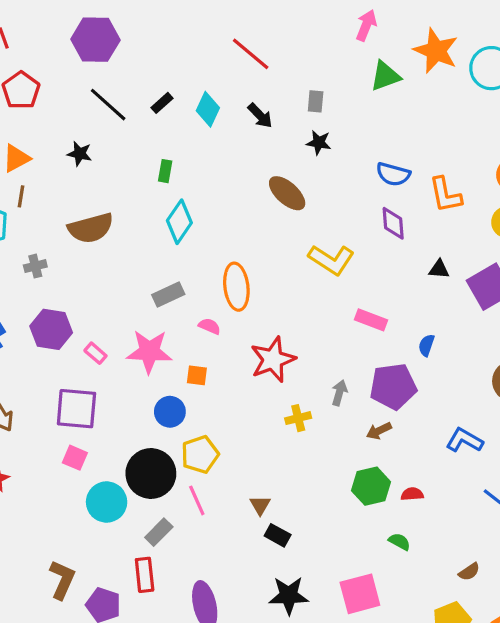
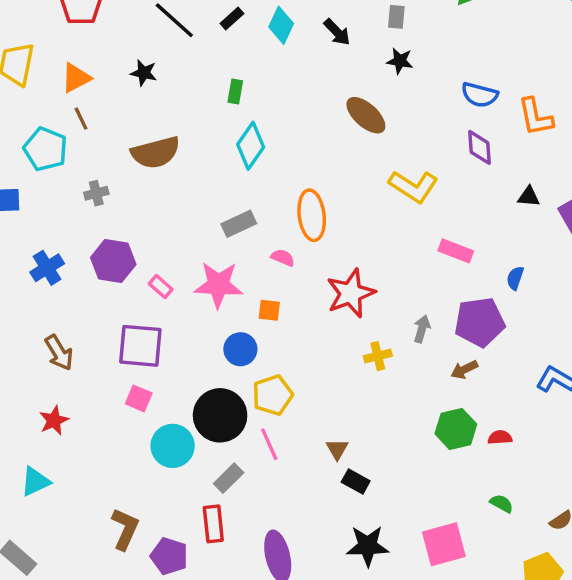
brown line: (21, 196) -> (81, 119), turned -35
green semicircle: (400, 542) -> (502, 504), moved

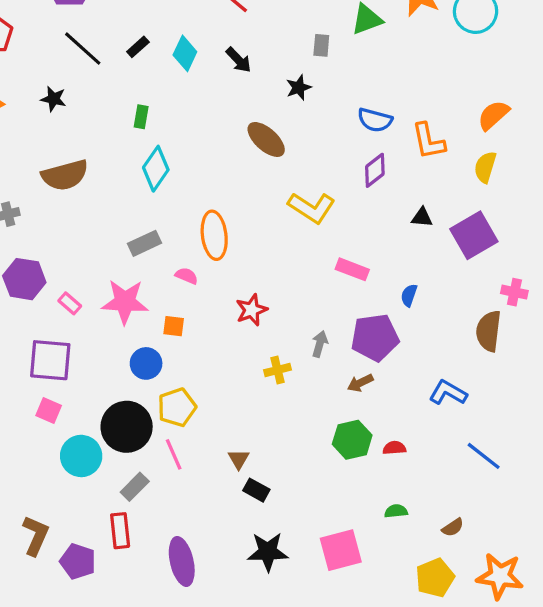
gray rectangle: (396, 17) -> (321, 45), moved
black star: (400, 61) -> (299, 88), turned -30
purple diamond: (480, 147) -> (375, 170), turned 56
red star: (351, 293) -> (252, 310), size x0.7
green semicircle: (502, 504) -> (396, 511), turned -35

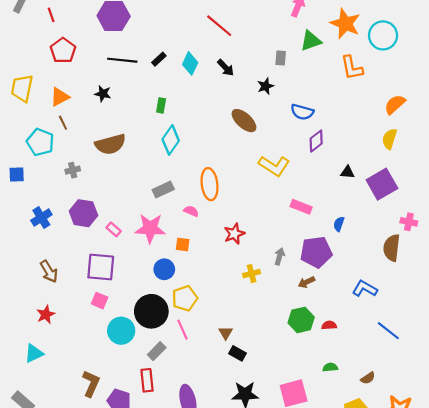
black line: (83, 49) -> (122, 60), turned -36
blue semicircle: (375, 120) -> (302, 112), moved
orange L-shape: (428, 141) -> (352, 68), moved

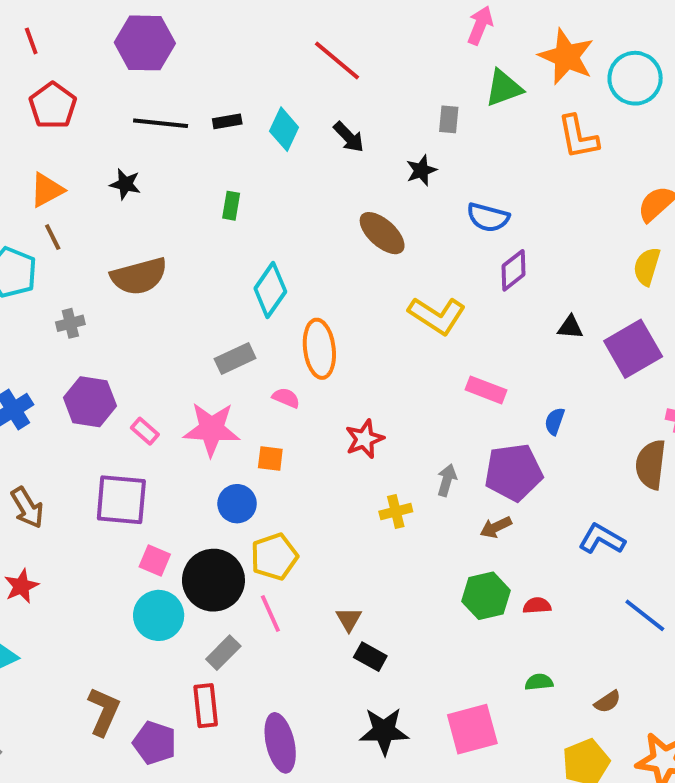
black rectangle: (159, 59) -> (227, 121), turned 32
cyan diamond: (171, 140) -> (270, 290), moved
pink square: (100, 301) -> (155, 561), moved

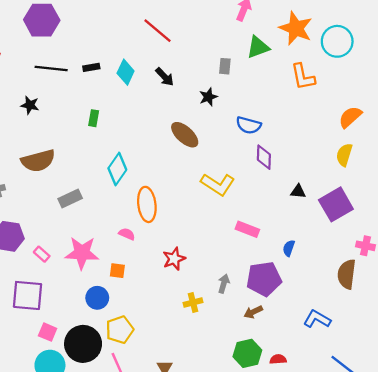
purple diamond: (513, 270) -> (264, 157), turned -50
gray rectangle: (235, 359) -> (70, 199), moved

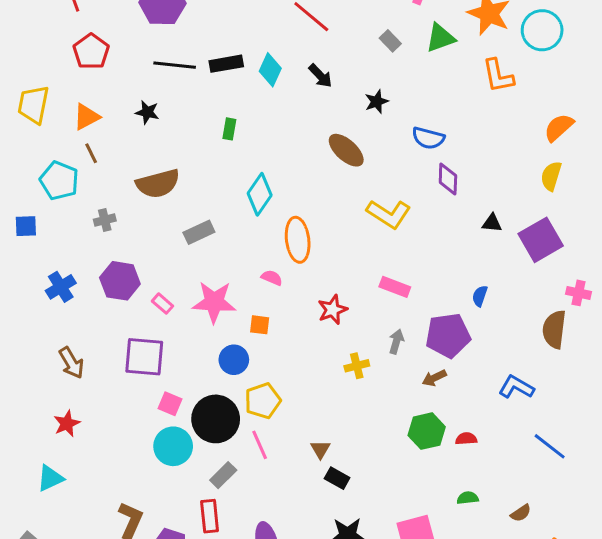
gray rectangle: (225, 66) -> (390, 41), moved, turned -49
black rectangle: (91, 67) -> (226, 64), size x1.5
pink rectangle: (247, 229) -> (395, 287), moved

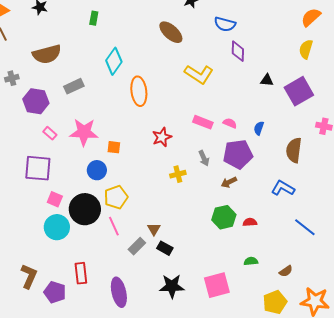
pink semicircle: (272, 278) -> (230, 123), moved
purple hexagon: (120, 281) -> (36, 101), moved
brown semicircle: (554, 329) -> (294, 150), moved
gray arrow: (396, 342) -> (204, 158), turned 140
gray rectangle: (223, 475) -> (137, 246), moved

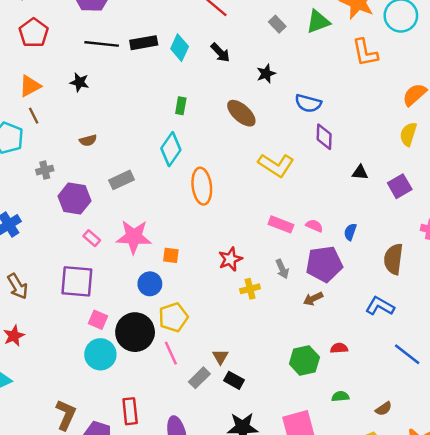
green rectangle: (94, 18) -> (181, 106), moved
brown semicircle: (47, 54) -> (88, 140), size x0.5
purple square: (299, 91) -> (400, 186), size x0.7
red star: (162, 137) -> (230, 259), moved
green hexagon: (224, 217) -> (304, 361), moved

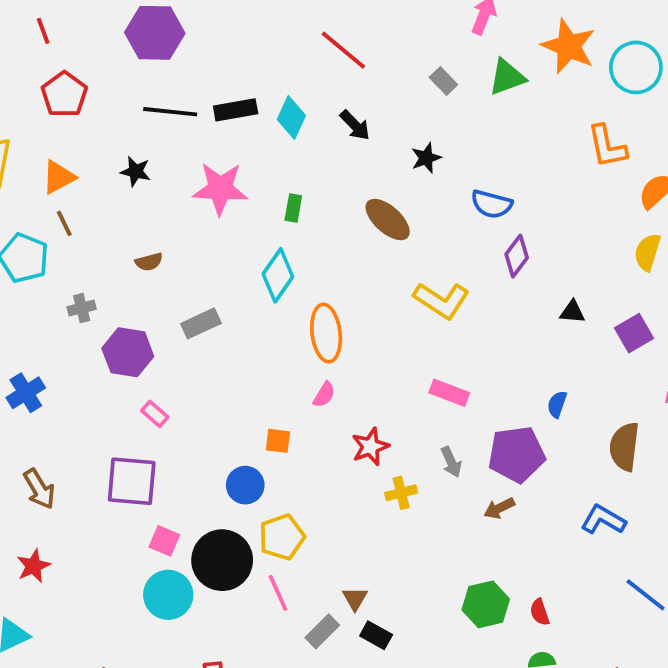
orange L-shape: (365, 53) -> (607, 146), moved
purple diamond: (324, 137) -> (517, 256), turned 35
pink semicircle: (314, 226) -> (324, 395), moved, turned 98
pink star: (134, 237) -> (220, 189), moved
red semicircle: (339, 348) -> (540, 612), moved, turned -105

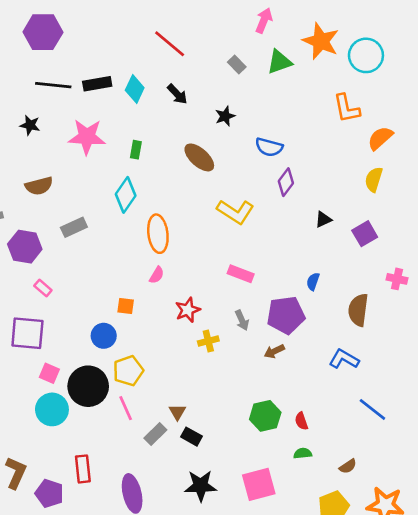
brown semicircle: (149, 262) -> (39, 186), size x1.5
black triangle: (572, 312) -> (323, 219), turned -30

